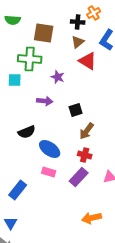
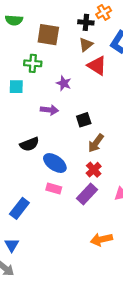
green cross: (30, 59) -> (33, 63), size x0.7
red cross: (85, 155) -> (94, 170), turned 32

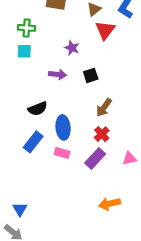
green cross: (33, 63) -> (27, 28), moved
red triangle: (97, 66) -> (105, 30), turned 35
black square: (84, 120) -> (91, 75), moved
blue ellipse: (55, 163) -> (63, 127), turned 50
blue rectangle: (19, 208) -> (33, 142), moved

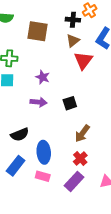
purple star: (72, 48) -> (43, 77), moved

